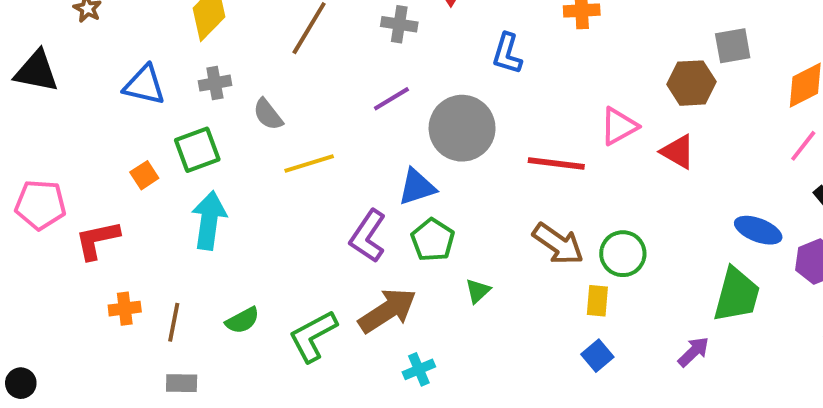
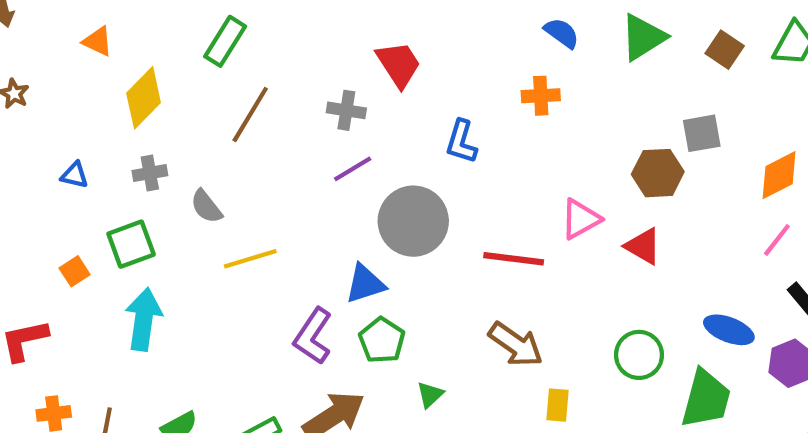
blue triangle: (144, 85) -> (75, 175), size x0.6
purple line: (391, 99) -> (353, 169), moved
green circle: (623, 254) -> (639, 355), moved

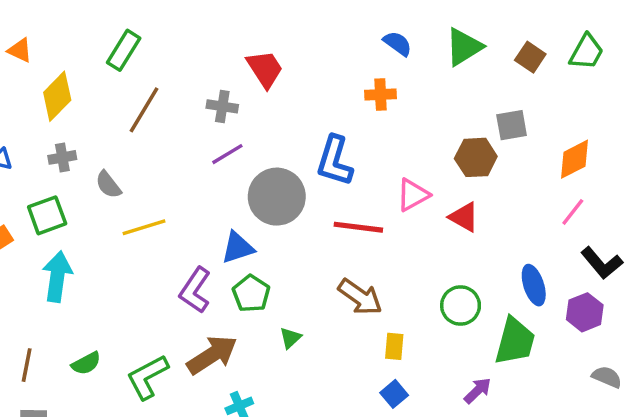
blue L-shape: (461, 142) -> (335, 161), moved, size x1.4
blue ellipse: (729, 330) -> (534, 285), turned 51

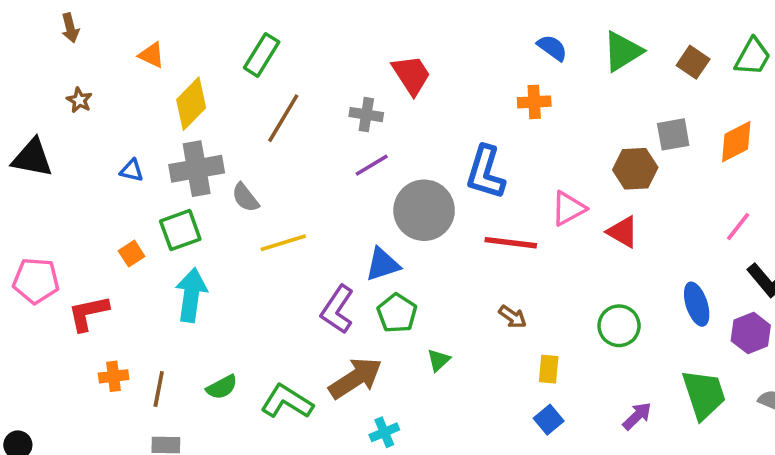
gray cross: (62, 157) -> (197, 169), size x1.8
orange diamond: (575, 159) -> (736, 142), moved
brown arrow: (360, 297) -> (513, 317), size x0.6
green trapezoid: (515, 341) -> (704, 394), moved, turned -33
green L-shape: (147, 377) -> (287, 402), turned 60

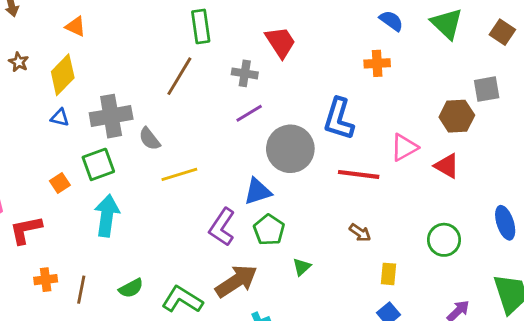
green triangle: (623, 51) -> (447, 24), turned -44
green rectangle: (262, 55) -> (201, 26), moved, turned -40
yellow diamond: (191, 104) -> (63, 75), moved

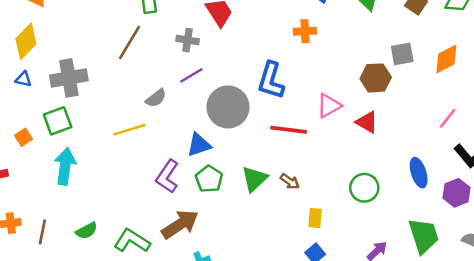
gray semicircle: (150, 139) -> (156, 98), moved, turned -90
green triangle: (302, 267) -> (254, 179), moved, size x1.6

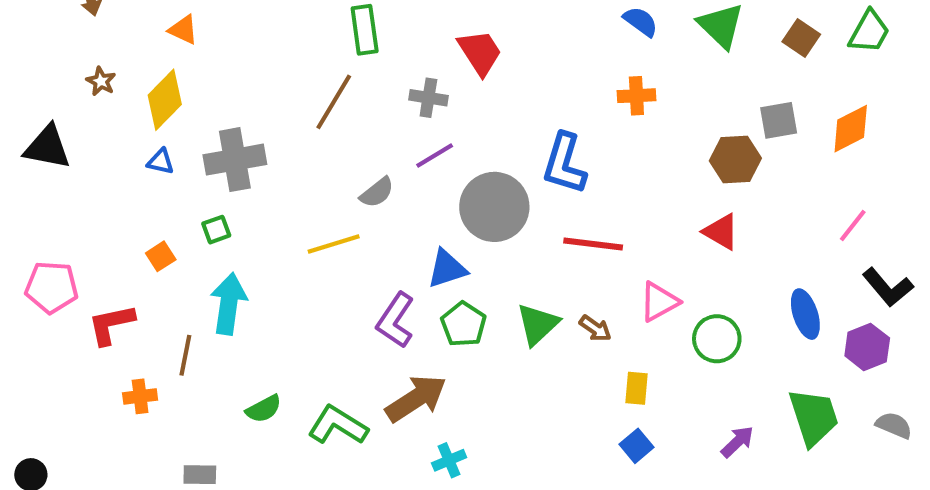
orange cross: (305, 31) -> (636, 96), moved
pink triangle: (329, 106) -> (659, 302), moved
green square: (58, 121) -> (216, 230), size x0.6
brown line: (42, 232) -> (185, 355), moved

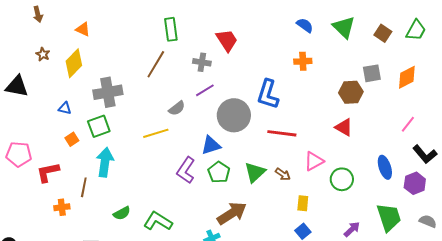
blue triangle: (161, 162) -> (65, 108), moved
green square: (216, 230) -> (99, 126), size x1.6
brown arrow: (416, 398) -> (232, 213), moved

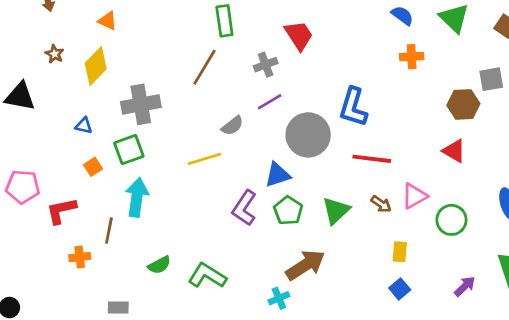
orange cross: (303, 61) -> (412, 57), moved
gray cross: (202, 62) -> (266, 65), turned -30
brown arrow: (283, 174) -> (381, 204), moved

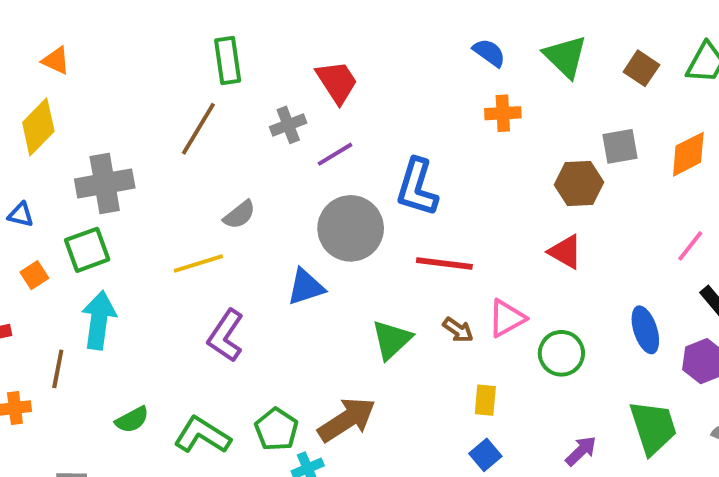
purple line: (270, 102) -> (335, 154), moved
purple L-shape: (244, 208) -> (226, 336), moved
green pentagon: (288, 211) -> (276, 429), moved

